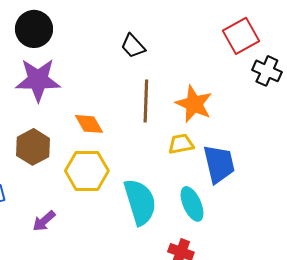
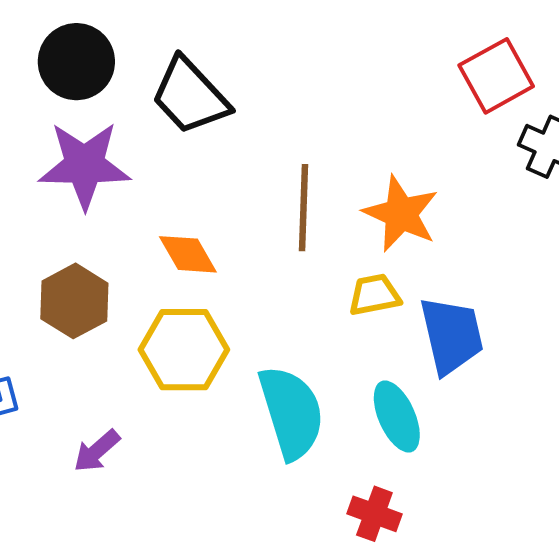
black trapezoid: (133, 46) -> (190, 96), moved, size x1.6

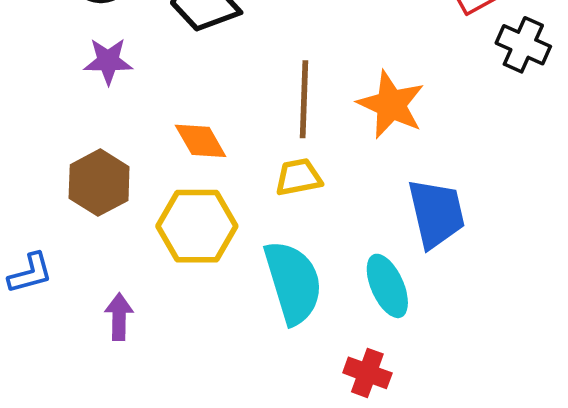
purple star: (85, 165) -> (108, 61), size x0.6
yellow trapezoid: (374, 295) -> (299, 177), moved
purple arrow: (97, 451) -> (119, 317), turned 132

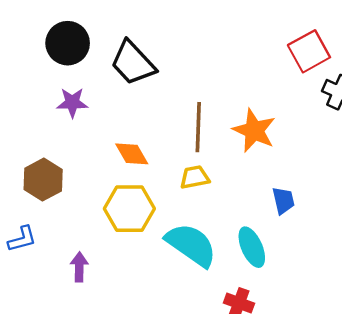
brown hexagon: (99, 183) -> (43, 180), moved
blue trapezoid: (436, 213) -> (283, 201), size x0.6
cyan semicircle: (293, 282) -> (191, 245), turned -38

